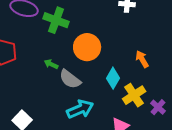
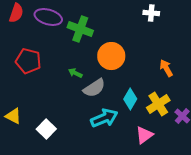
cyan diamond: (113, 78) -> (130, 99), moved
gray semicircle: (70, 79) -> (94, 88), turned -70

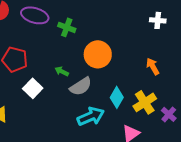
white cross: (151, 13) -> (158, 20), moved
green cross: (80, 29) -> (67, 27), size x0.7
white square: (46, 129) -> (33, 88), moved

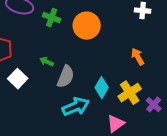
orange circle: (98, 54) -> (87, 26), moved
gray semicircle: (81, 86) -> (66, 77), turned -35

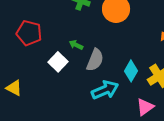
white square: (18, 79) -> (58, 62), moved

